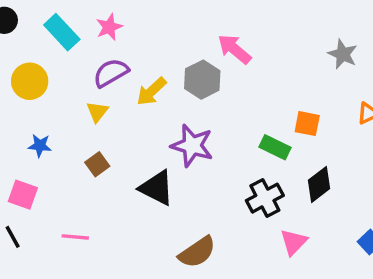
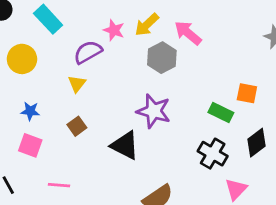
pink star: (109, 27) -> (114, 30), moved, turned -30
yellow arrow: (151, 91) -> (147, 25), moved
pink square: (23, 195) -> (30, 145), moved
black cross: (265, 198) -> (213, 154), turned -32

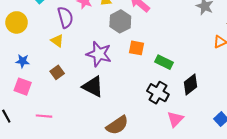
purple semicircle: (88, 52) -> (65, 17), turned 105
yellow triangle: (77, 84) -> (57, 41), turned -32
orange square: (247, 93) -> (137, 48), moved
purple star: (154, 111) -> (99, 54), moved

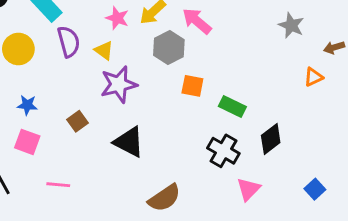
purple semicircle: (65, 17) -> (69, 42), moved
yellow triangle: (57, 41) -> (104, 50), moved
purple star: (99, 54) -> (119, 84), moved, turned -30

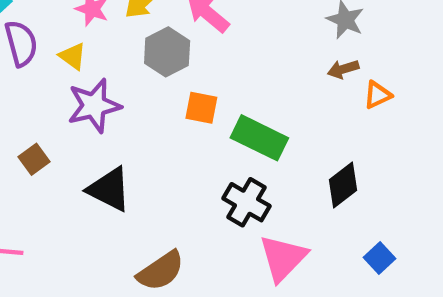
brown arrow: (334, 48) -> (343, 69), moved
green rectangle: (232, 107) -> (259, 138), size x1.4
black diamond: (271, 139) -> (343, 185), moved
pink triangle: (249, 189) -> (283, 258), size x1.4

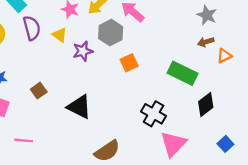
purple star: (94, 106) -> (83, 51), moved, size x0.7
orange square: (201, 108) -> (129, 63), turned -36
green rectangle: (259, 138) -> (183, 73), moved

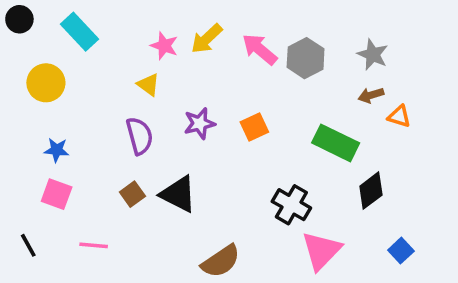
purple semicircle: (32, 28) -> (140, 136), moved
gray hexagon: (111, 33) -> (306, 58), moved
purple star: (83, 51) -> (200, 123), moved
orange triangle: (224, 56) -> (399, 116), turned 42
brown square: (39, 91) -> (132, 194), moved

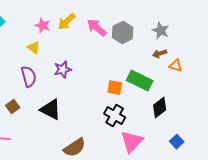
orange square: (254, 127) -> (115, 88), moved, turned 35
brown square: (132, 194) -> (13, 107), moved

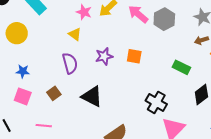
green rectangle: (140, 81) -> (181, 67), size x0.7
orange square: (115, 88) -> (134, 56), moved

